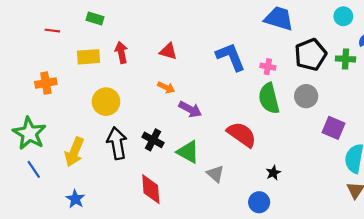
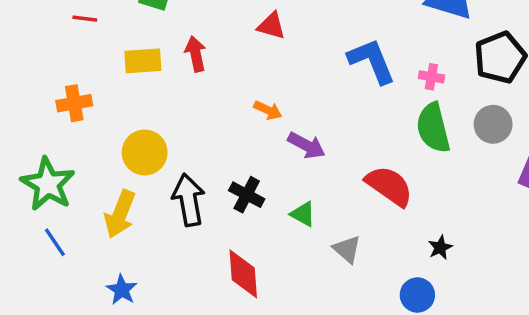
red triangle: (168, 51) -> (271, 26), moved
yellow circle: (106, 102) -> (145, 152), moved
green triangle: (188, 152) -> (303, 214), size x0.7

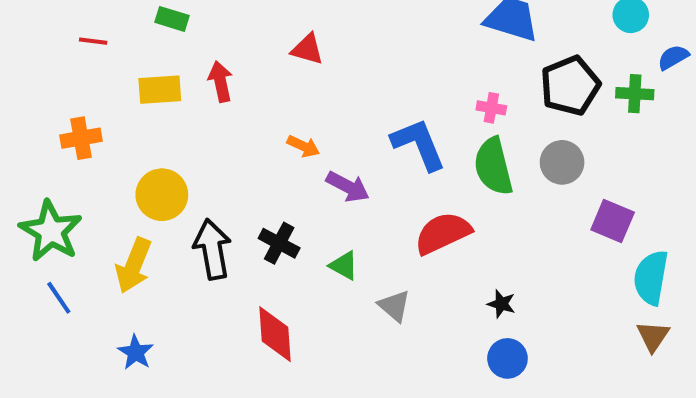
blue L-shape: (372, 61) -> (419, 144), moved
red semicircle: (389, 186) -> (443, 233), turned -60
black star: (440, 247) -> (501, 304), turned -30
blue circle: (417, 295) -> (507, 358), moved

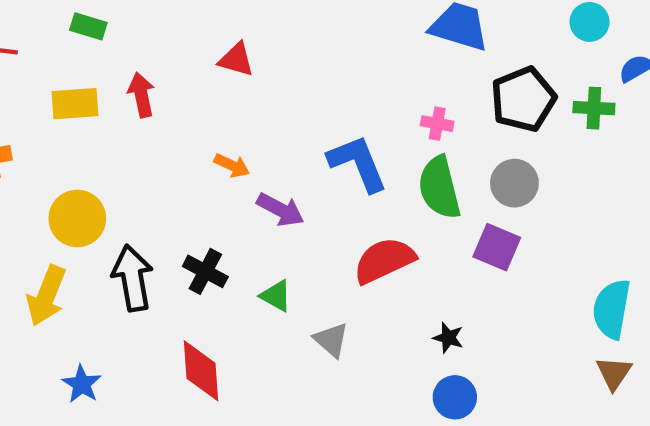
purple square: (613, 221) -> (497, 247), moved
blue star: (136, 352) -> (82, 384), moved

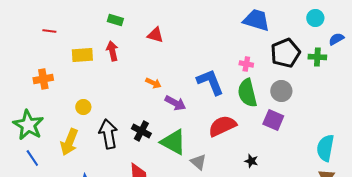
green rectangle: (88, 26) -> (115, 20), moved
yellow circle: (77, 218) -> (83, 107), size x0.6
green triangle: (276, 296) -> (173, 142), size x1.8

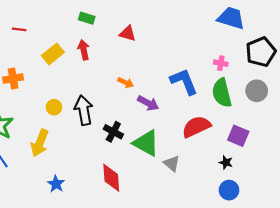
yellow rectangle: (82, 55) -> (53, 54), turned -35
purple square: (273, 120) -> (238, 136), moved
black arrow: (108, 134) -> (84, 110), moved

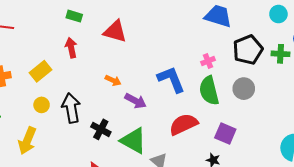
red triangle: (128, 33) -> (115, 31), size x1.4
yellow rectangle: (53, 54) -> (41, 71), moved
pink cross: (221, 63) -> (208, 61), turned -32

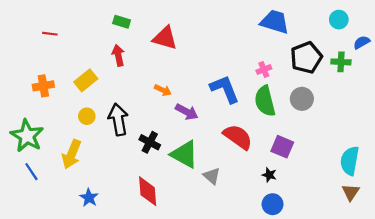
red semicircle: (183, 124) -> (238, 137), turned 60

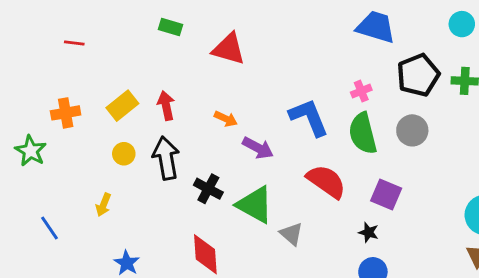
red arrow: (118, 55) -> (166, 106), moved
green star: (27, 136) -> (31, 151), moved, size x0.7
yellow arrow: (72, 154) -> (103, 205), size x0.6

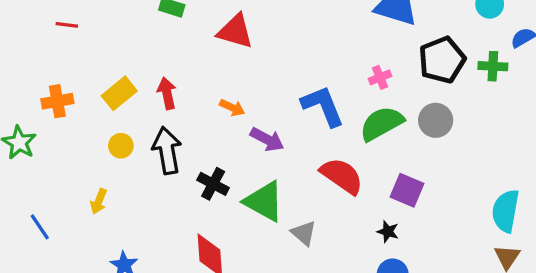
green semicircle: (363, 133) -> (382, 123), turned 75

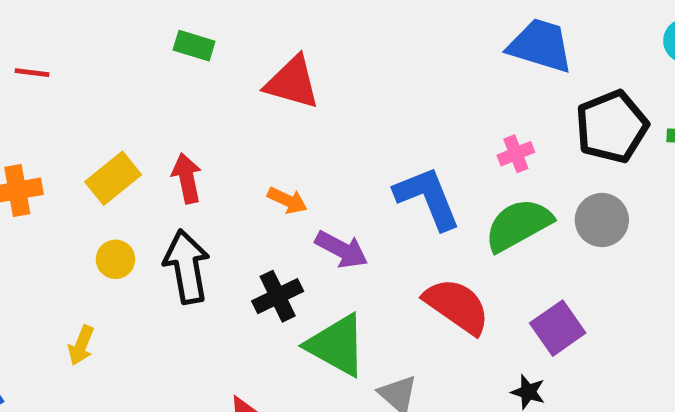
black cross: (213, 184) -> (278, 296), moved, turned 36
purple square: (407, 190) -> (558, 328), turned 32

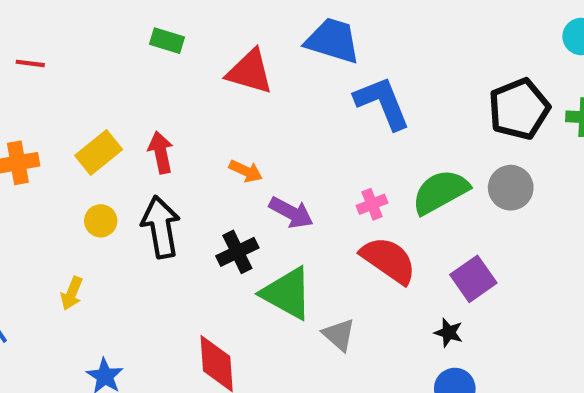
blue trapezoid: (540, 46) -> (333, 41), moved
pink cross: (516, 154) -> (372, 204), moved
blue L-shape: (427, 198) -> (382, 103), moved

